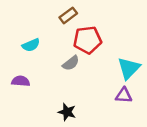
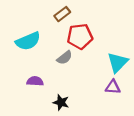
cyan semicircle: (31, 45) -> (28, 41), size x1.5
purple semicircle: (21, 81) -> (35, 81), moved

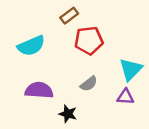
gray semicircle: (65, 58) -> (89, 84), moved
purple semicircle: (35, 81) -> (39, 90), size x1.5

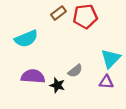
red pentagon: (89, 41) -> (85, 16), moved
black star: (68, 114) -> (57, 85), moved

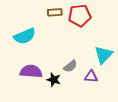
brown rectangle: (58, 13) -> (55, 12), turned 32
purple triangle: (106, 82) -> (91, 77), moved

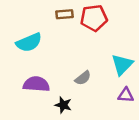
purple triangle: (91, 77) -> (126, 95), moved
black star: (54, 80) -> (63, 105), moved

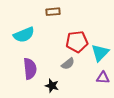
red pentagon: (94, 18) -> (77, 42), moved
purple semicircle: (36, 84) -> (30, 69), turned 80

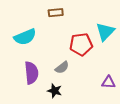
cyan triangle: (100, 53) -> (105, 32), moved
gray semicircle: (68, 64) -> (62, 68), moved

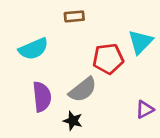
gray semicircle: (62, 68) -> (83, 90), size x1.5
purple triangle: (108, 82) -> (145, 109), turned -32

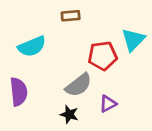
purple semicircle: (42, 97) -> (19, 92), moved
purple triangle: (145, 109) -> (108, 104), moved

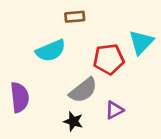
cyan semicircle: (32, 46) -> (51, 51), moved

